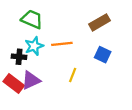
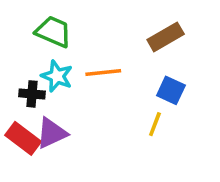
cyan star: (34, 46) -> (57, 76), turned -30
yellow line: (73, 75) -> (155, 124), moved

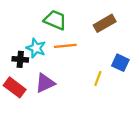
green trapezoid: (53, 32) -> (55, 20), moved
blue square: (171, 90) -> (120, 63), moved
purple triangle: (52, 133) -> (45, 83), moved

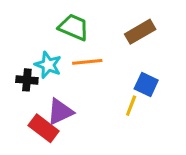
blue square: (120, 63) -> (146, 85), moved
red rectangle: (15, 87) -> (44, 128), moved

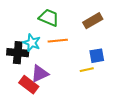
black cross: (27, 80) -> (18, 53), size x1.5
blue square: (146, 85) -> (97, 56), turned -35
yellow line: (131, 106) -> (87, 70), turned 56

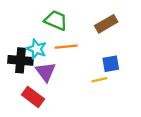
purple triangle: (40, 74) -> (46, 72), moved, turned -42

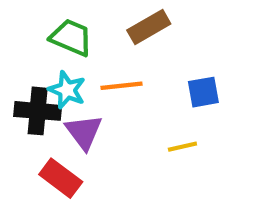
green trapezoid: (56, 20) -> (71, 37), moved
brown rectangle: (106, 24) -> (149, 27), moved
blue square: (111, 64) -> (203, 92), moved

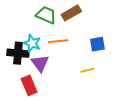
green trapezoid: (71, 37) -> (46, 15), moved
red rectangle: (61, 178) -> (29, 85), turned 30

